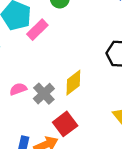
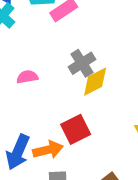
gray cross: (44, 94) -> (82, 63), moved

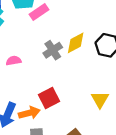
yellow diamond: (95, 82) -> (76, 43), moved

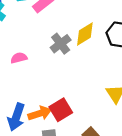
red square: (49, 98) -> (61, 110), moved

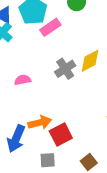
orange arrow: (40, 113) -> (40, 122), moved

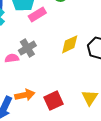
gray cross: (65, 69) -> (27, 48), moved
red square: (61, 135) -> (54, 101), moved

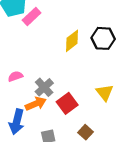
gray cross: (27, 48) -> (44, 87), moved
pink semicircle: (12, 58) -> (15, 76), moved

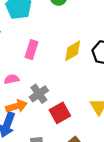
pink rectangle: (32, 16) -> (31, 50), moved, turned -36
orange arrow: (36, 104) -> (16, 106), moved

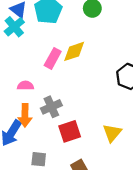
yellow diamond: (73, 51) -> (74, 51), moved
orange arrow: (16, 106) -> (25, 115), turned 96

